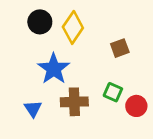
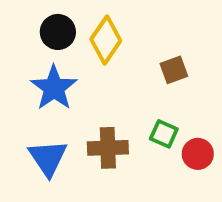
blue star: (54, 69) -> (54, 88), moved
blue triangle: (33, 109) -> (48, 158), size x1.5

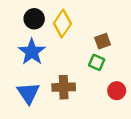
green square: (164, 134) -> (97, 62), moved

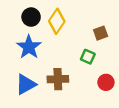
brown square: (103, 41) -> (101, 33), moved
blue triangle: (28, 93) -> (26, 84), turned 35

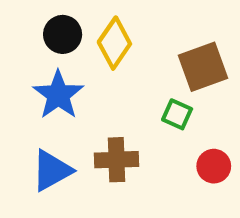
brown square: (101, 33) -> (203, 67), size x1.6

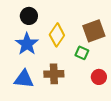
yellow diamond: (114, 43) -> (57, 35), moved
blue triangle: (52, 170) -> (24, 79), turned 35

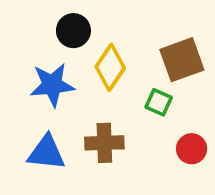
black circle: (29, 16) -> (73, 31), moved
blue star: (27, 44) -> (52, 85), turned 30

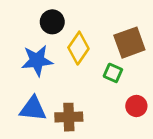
brown cross: (104, 143) -> (69, 117), moved

